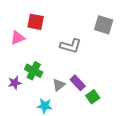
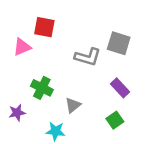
gray square: (104, 25) -> (119, 43), moved
purple star: (15, 83) -> (17, 113), moved
purple rectangle: (78, 83) -> (120, 88), moved

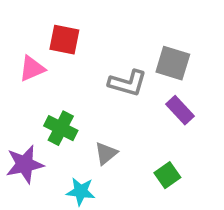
purple rectangle: (120, 88) -> (180, 110), moved
purple star: (17, 113) -> (25, 164), size x1.5

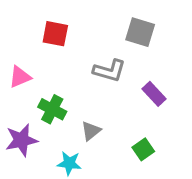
gray square: (173, 63) -> (140, 32), moved
pink triangle: (32, 69) -> (20, 77), moved

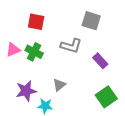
green cross: (52, 109) -> (34, 52), moved
purple star: (21, 140) -> (26, 91), moved
green square: (143, 149) -> (106, 97), moved, size x1.5

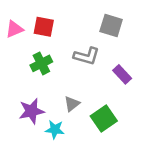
pink triangle: (13, 50) -> (14, 29), moved
green cross: (34, 52) -> (41, 63), turned 36
green square: (106, 97) -> (104, 119), moved

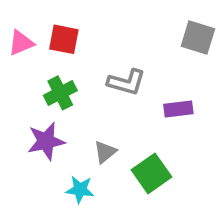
gray square: (111, 25) -> (198, 38), moved
purple rectangle: (122, 74) -> (178, 109), turned -54
purple star: (32, 111) -> (46, 141), moved

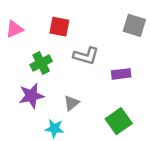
red square: (64, 39) -> (59, 27), moved
green square: (151, 173) -> (119, 121), moved

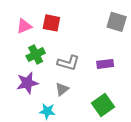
pink triangle: (14, 29) -> (24, 26), moved
gray L-shape: (86, 56) -> (68, 63), moved

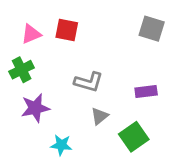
green cross: (36, 54) -> (22, 70), moved
purple rectangle: (105, 64) -> (146, 92), moved
gray triangle: (62, 89) -> (100, 116), moved

